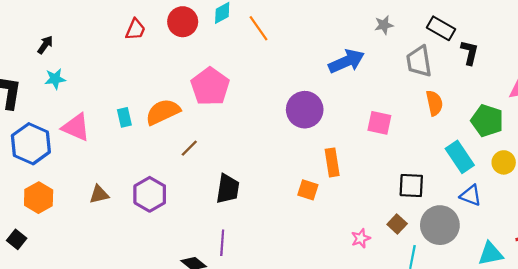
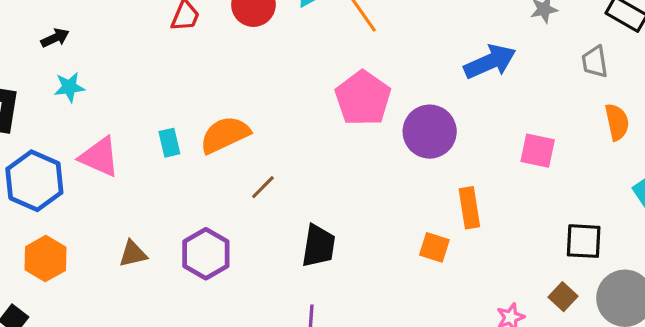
black arrow: (45, 45) -> (55, 38), turned 30
gray trapezoid: (419, 61) -> (595, 62), size x0.7
pink pentagon: (210, 87) -> (363, 98), moved

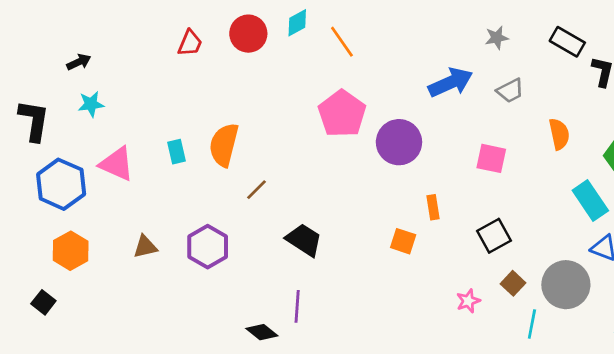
gray trapezoid: (595, 62) -> (510, 91), moved, turned -108
orange semicircle: (225, 135) -> (224, 145), turned -51
orange rectangle: (469, 208) -> (433, 207), size x0.7
black square: (584, 241) -> (494, 236), moved, turned -32
black trapezoid: (319, 246) -> (304, 240), turned -66

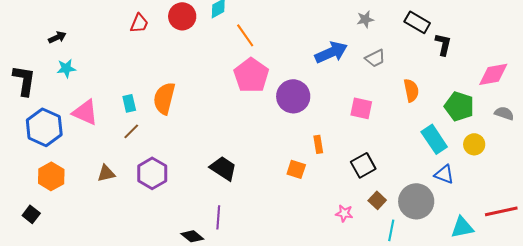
orange line: (342, 42) -> (245, 35), moved
brown line: (256, 190) -> (131, 131), moved
pink star: (468, 301) -> (344, 213), turned 30

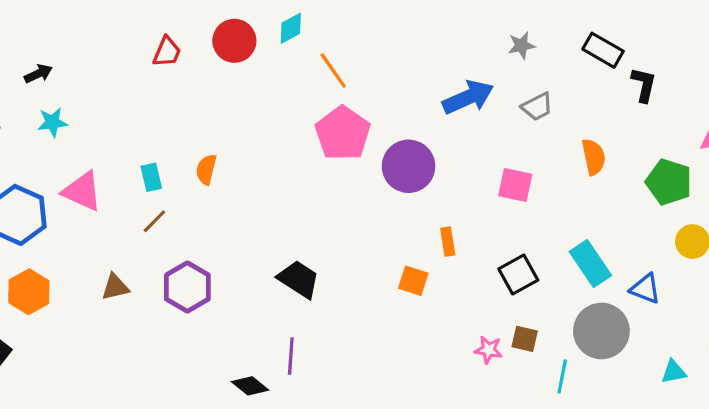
orange semicircle: (164, 98) -> (206, 169), size x0.6
cyan rectangle: (434, 139) -> (590, 264), moved
brown square: (377, 200) -> (525, 339), moved, turned -30
cyan triangle: (462, 227) -> (674, 372), size x0.7

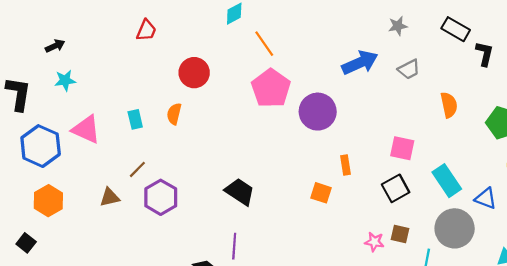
red circle: (234, 41) -> (194, 73), moved
pink square: (515, 185) -> (402, 148), moved
brown line: (154, 221) -> (137, 169), moved

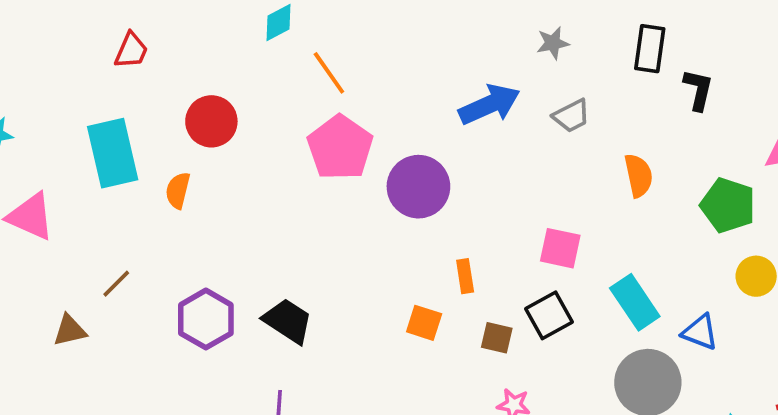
black rectangle: (456, 29) -> (650, 49), turned 68
cyan rectangle: (135, 119) -> (113, 153), moved, size x2.0
purple hexagon: (161, 197) -> (206, 319), moved
brown square: (400, 234) -> (497, 338), moved

